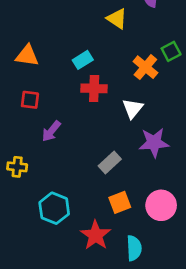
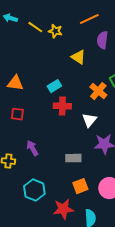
purple arrow: (51, 131) -> (32, 148), moved, turned 112
gray rectangle: (110, 163) -> (73, 158), turned 42
red star: (96, 235) -> (63, 209), turned 30

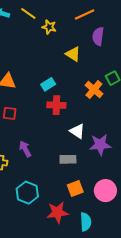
yellow line: (35, 27) -> (28, 13), moved
white triangle: (89, 120) -> (77, 131), moved, turned -35

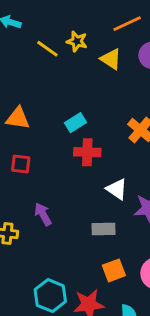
yellow line: (28, 13) -> (47, 49), moved
yellow triangle: (73, 54) -> (111, 59), moved
cyan hexagon: (27, 193) -> (50, 296), moved

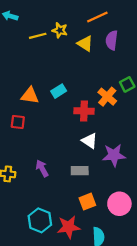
yellow line: (47, 49) -> (38, 36), turned -49
orange triangle: (18, 118) -> (30, 95), moved
red cross: (87, 152) -> (84, 111), moved
purple arrow: (43, 214) -> (42, 168), moved

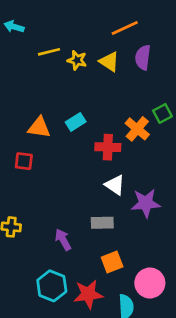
yellow star: (60, 30) -> (77, 60), moved
purple arrow: (42, 168) -> (63, 240), moved
pink circle: (119, 204) -> (150, 283), moved

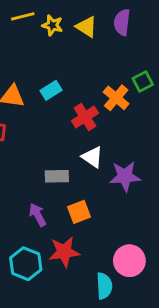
red cross: (108, 147) -> (85, 117), turned -35
gray rectangle: (102, 223) -> (57, 176), moved
orange square: (112, 262) -> (79, 212), moved
red star: (88, 294) -> (64, 252), moved

